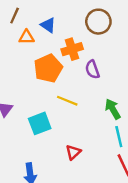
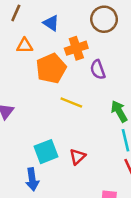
orange triangle: (27, 37) -> (25, 46), moved
cyan square: (40, 123) -> (46, 152), moved

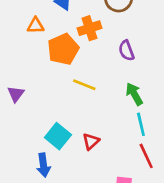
purple semicircle: (98, 70) -> (126, 51), moved
cyan square: (46, 152) -> (58, 136), turned -30

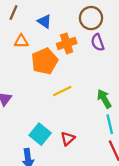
purple semicircle: (126, 51) -> (98, 42), moved
yellow line: (84, 85) -> (62, 91), turned -48

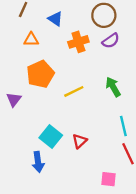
purple semicircle: (98, 42) -> (111, 41), turned -105
orange pentagon: (45, 61) -> (40, 74), moved
green arrow: (104, 99) -> (113, 87), moved

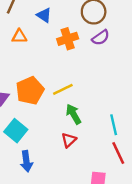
orange pentagon: (40, 74) -> (30, 91), moved
green arrow: (113, 87) -> (74, 114), moved
cyan square: (51, 136) -> (16, 131), moved

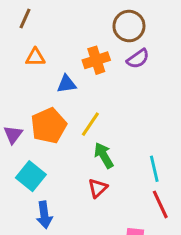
blue triangle: (44, 15) -> (67, 84), moved, turned -42
yellow line: (63, 89) -> (90, 124), turned -30

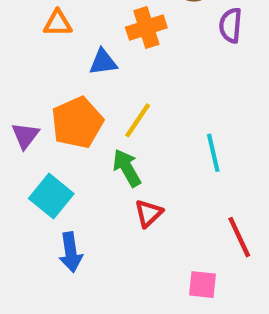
purple semicircle: (138, 59) -> (231, 25), moved, turned 130
green arrow: (104, 155) -> (127, 168), moved
cyan line: (154, 169) -> (213, 153), moved

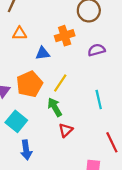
purple semicircle: (231, 25) -> (96, 50), moved, turned 70

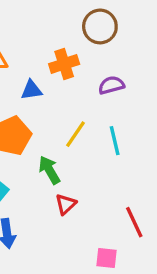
yellow line: (60, 83) -> (75, 134), moved
cyan line: (99, 99) -> (115, 141), moved

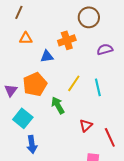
purple semicircle: (111, 85) -> (105, 49), moved
red triangle: (66, 204) -> (86, 125), moved

